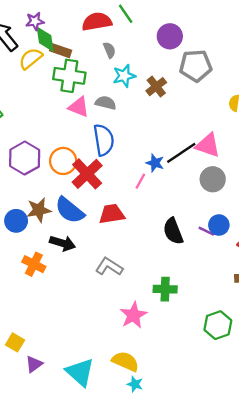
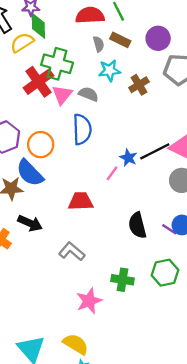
brown rectangle: (61, 51) -> (120, 40), moved
pink triangle: (79, 107) -> (62, 95), turned 40
red cross: (87, 174) -> (38, 82), moved
blue semicircle: (70, 210) -> (30, 173), moved
green hexagon: (218, 325) -> (165, 273), moved

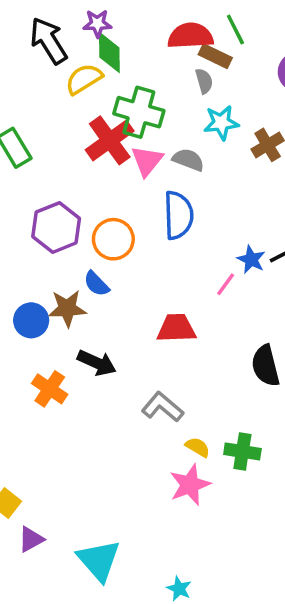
brown rectangle: (120, 40) -> (215, 56), moved
blue semicircle: (30, 173) -> (96, 284), size x0.6
yellow semicircle: (76, 344) -> (198, 447), moved, size x0.6

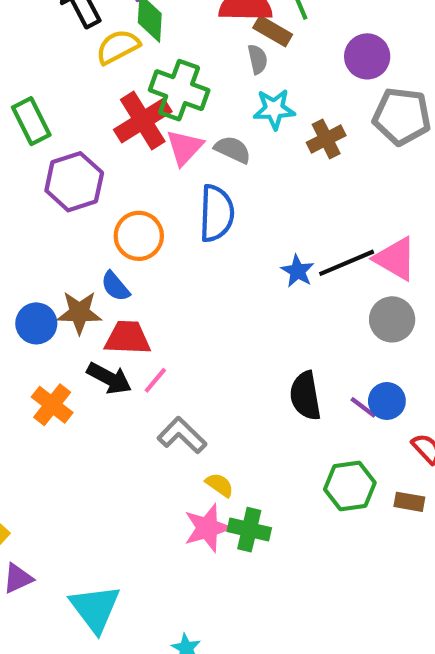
purple hexagon: (56, 227) -> (74, 182), moved
pink line: (226, 284) -> (155, 380), moved
red trapezoid: (176, 328) -> (128, 338), moved
green cross: (242, 451) -> (249, 530), moved

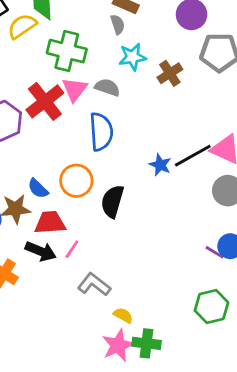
red cross: (143, 121) -> (45, 101), moved
orange circle: (139, 236) -> (76, 181), moved
black semicircle: (305, 396) -> (112, 201), moved, turned 32

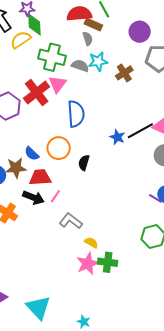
gray semicircle: (107, 87) -> (80, 66), moved
black semicircle: (112, 201) -> (84, 163), size x0.7

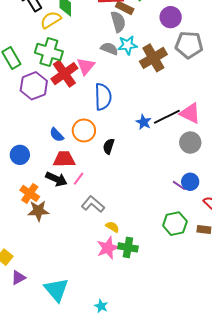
gray semicircle: (88, 39) -> (118, 22), size x1.5
green cross: (52, 57) -> (49, 52), moved
brown cross: (124, 73) -> (153, 58), size x1.5
brown star: (16, 168) -> (38, 211), moved

